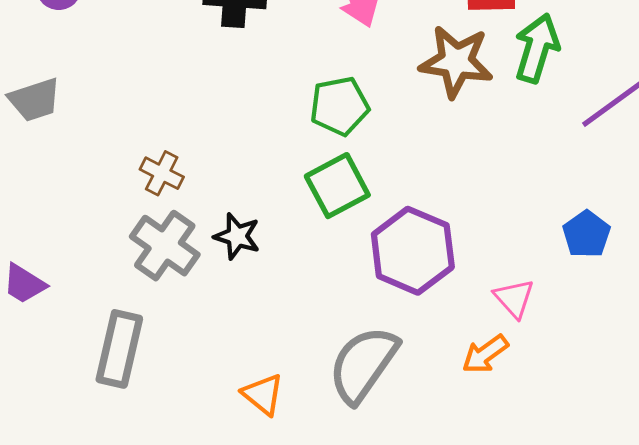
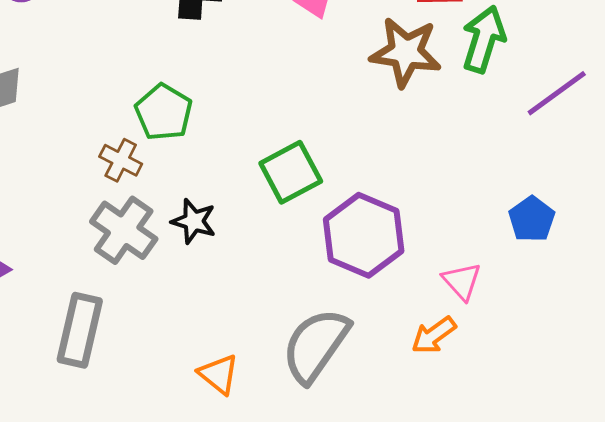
green pentagon: (339, 106) -> (164, 112), moved, turned -30

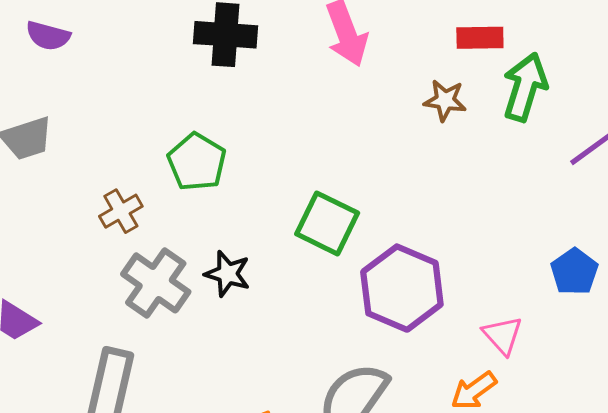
brown star: (406, 52) -> (445, 100), size x0.6
brown cross: (121, 160) -> (121, 211), moved, turned 33
green square: (291, 172) -> (327, 223), turned -36

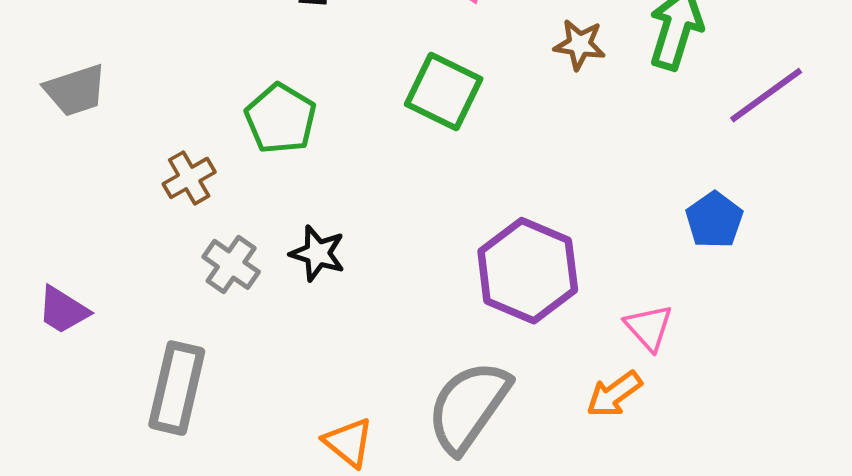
green square: (327, 223) -> (444, 91), moved
blue pentagon: (574, 272) -> (714, 220), moved
gray cross: (156, 283) -> (231, 264), size x0.7

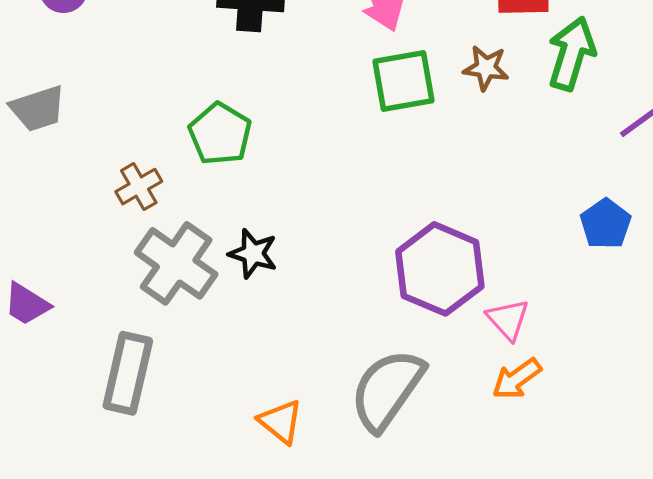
green square: (444, 91) -> (404, 81), moved, turned -36
gray cross: (231, 264) -> (176, 263), size x1.6
pink triangle: (649, 327) -> (508, 319), moved

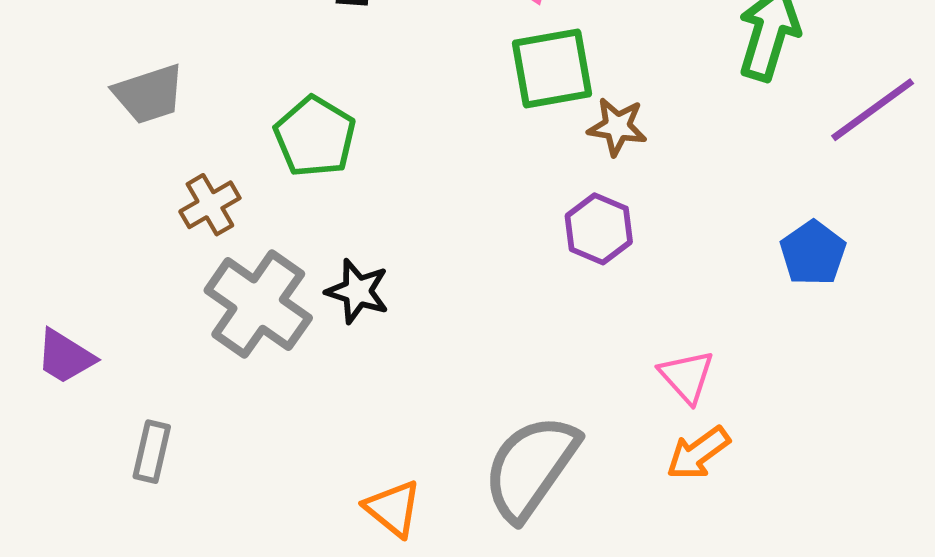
brown star: (486, 68) -> (617, 127), moved
gray trapezoid: (38, 109) -> (149, 94), moved
purple hexagon: (440, 269) -> (599, 229), moved, size x0.6
gray rectangle: (128, 373) -> (152, 452), moved, size x0.6

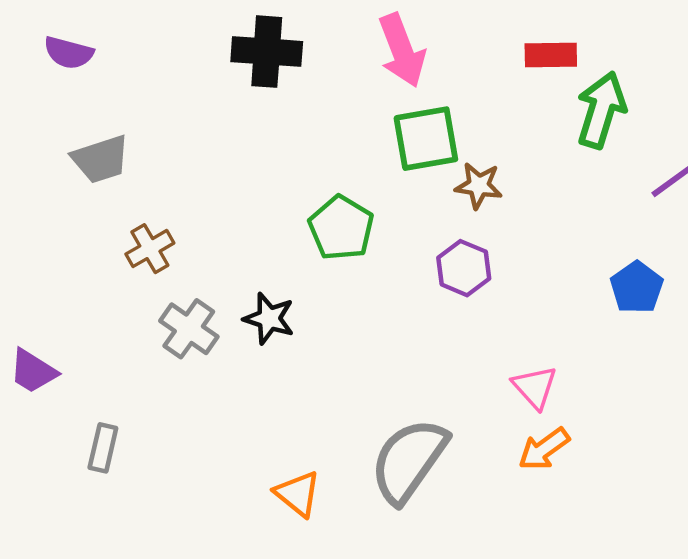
green pentagon: (315, 137) -> (341, 228), moved
gray cross: (258, 304) -> (189, 329), size x0.7

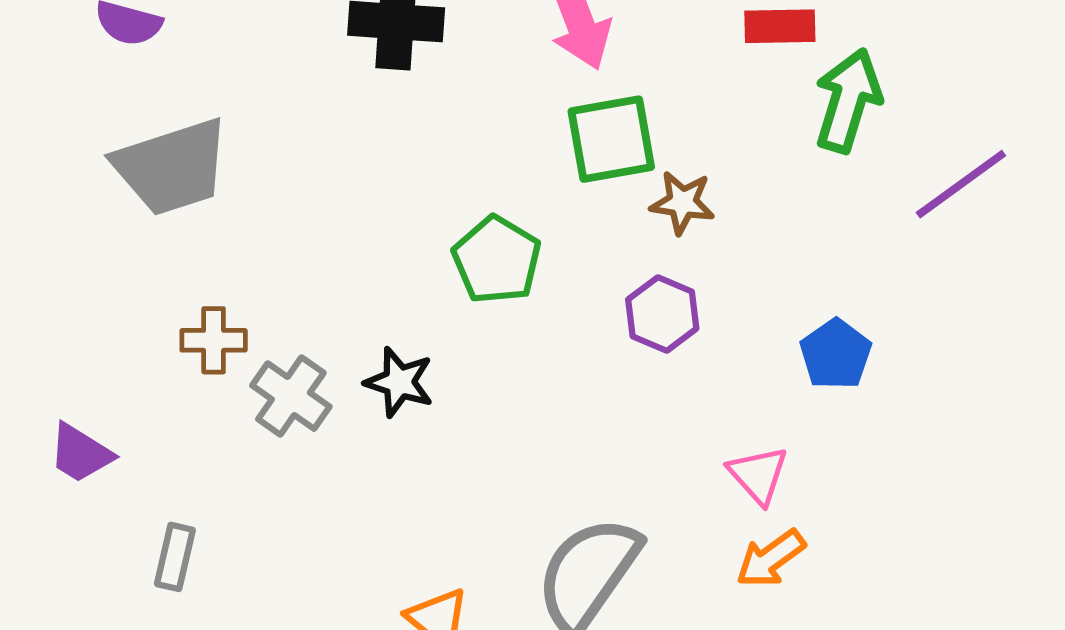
gray trapezoid: (101, 159) -> (172, 167), size x1.5
brown cross: (150, 249) -> (214, 340), moved, turned 30
blue pentagon: (637, 288) -> (836, 354), moved

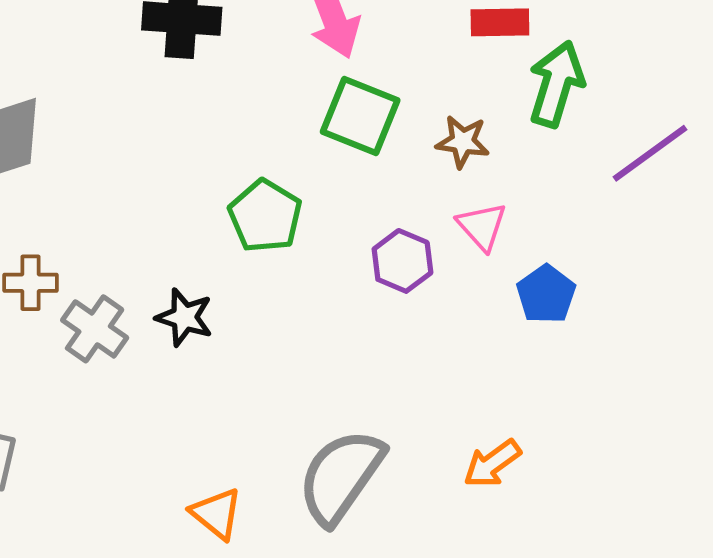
green square: (611, 139) -> (360, 116), turned 32
brown star: (682, 203) -> (463, 142), moved
pink triangle: (758, 475) -> (482, 226), moved

